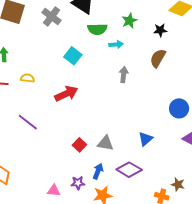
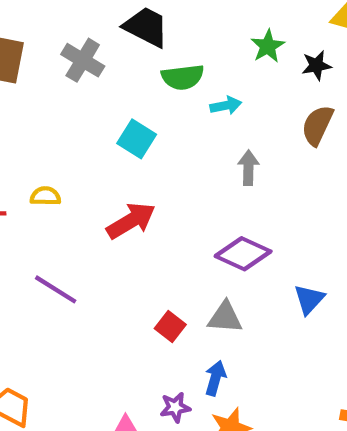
green star: (129, 21) -> (268, 46), moved
purple diamond: (129, 170) -> (243, 254), moved

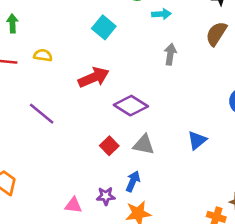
purple diamond: (243, 254) -> (131, 106), moved

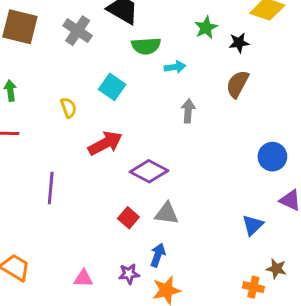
yellow semicircle: (43, 55) -> (69, 108), moved, turned 66
purple line: (42, 114) -> (51, 188), turned 60
blue triangle: (197, 140) -> (253, 225), moved
pink triangle: (73, 205) -> (83, 278), moved

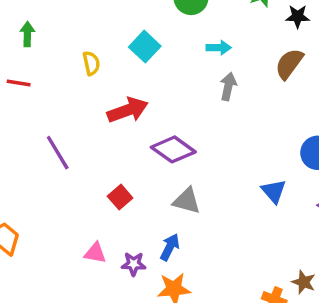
cyan arrow: (175, 67) -> (219, 48), moved
purple line: (51, 188) -> (58, 153), turned -44
red square: (128, 218) -> (120, 197), moved
blue triangle: (253, 225) -> (274, 191), moved, turned -35
pink triangle: (83, 278) -> (95, 253), moved

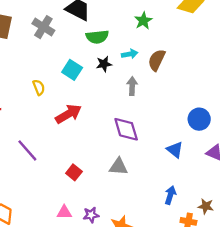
black star: (298, 16) -> (104, 64), moved
cyan arrow: (219, 48) -> (130, 54), moved
brown semicircle: (289, 64) -> (157, 60), moved
purple diamond: (173, 149) -> (126, 129), moved, turned 48
blue arrow: (170, 247) -> (170, 195), moved

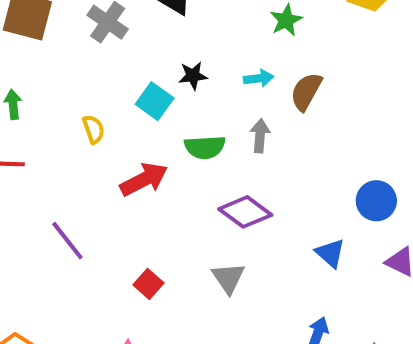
green semicircle: (97, 37) -> (205, 147), moved
black star: (104, 64) -> (193, 76), moved
purple diamond: (126, 129) -> (245, 212), turned -40
gray triangle: (119, 167) -> (228, 278), turned 48

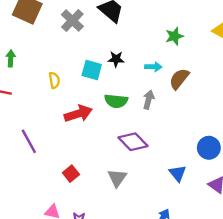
cyan square: (155, 101) -> (92, 70), turned -30

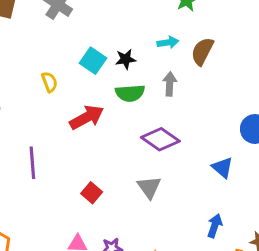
black star: (116, 59) -> (126, 59), moved
cyan square: (92, 70) -> (93, 61), turned 30
purple line: (29, 141) -> (32, 163), turned 35

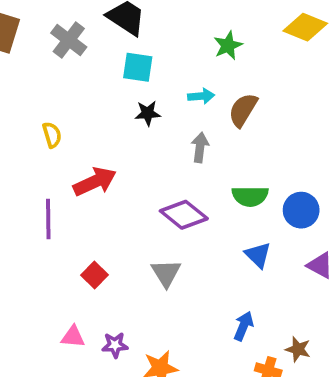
cyan square: (93, 61) -> (138, 67), moved, turned -30
green semicircle: (130, 93) -> (250, 196), moved
purple line: (32, 163) -> (48, 219), moved

